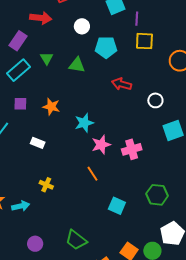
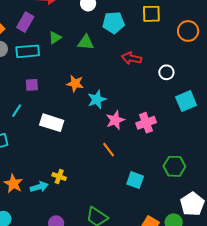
green triangle: (47, 58) -> (55, 38), turned 32
cyan rectangle: (18, 70) -> (28, 51), turned 40
orange star: (51, 107) -> (75, 84), moved
white rectangle: (38, 143) -> (52, 123), size x1.6
yellow cross: (46, 185) -> (59, 177), moved

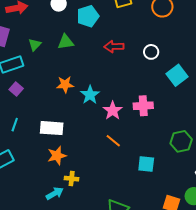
purple square: (32, 85) -> (16, 89), moved, turned -32
pink cross: (146, 123) -> (143, 106), turned 30
orange star: (13, 184) -> (57, 156), moved, turned -30

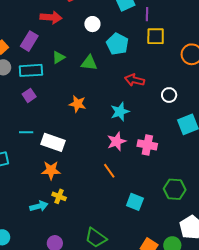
cyan pentagon: (88, 16) -> (117, 44), turned 30
cyan star: (90, 95) -> (120, 112), moved
cyan line: (15, 125) -> (26, 132), moved, turned 56

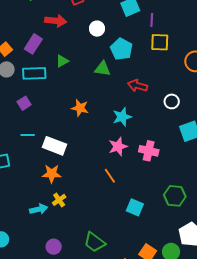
green triangle: (89, 63) -> (103, 69), moved
purple square: (29, 95) -> (24, 103), moved
yellow cross: (59, 196) -> (59, 200), turned 32

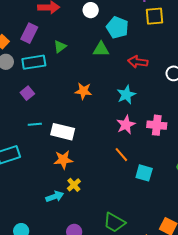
cyan square: (135, 207) -> (144, 173), moved

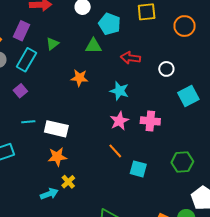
cyan rectangle: (34, 62) -> (26, 60), turned -50
orange star: (83, 91) -> (79, 78), moved
cyan star: (126, 95) -> (119, 91), turned -30

